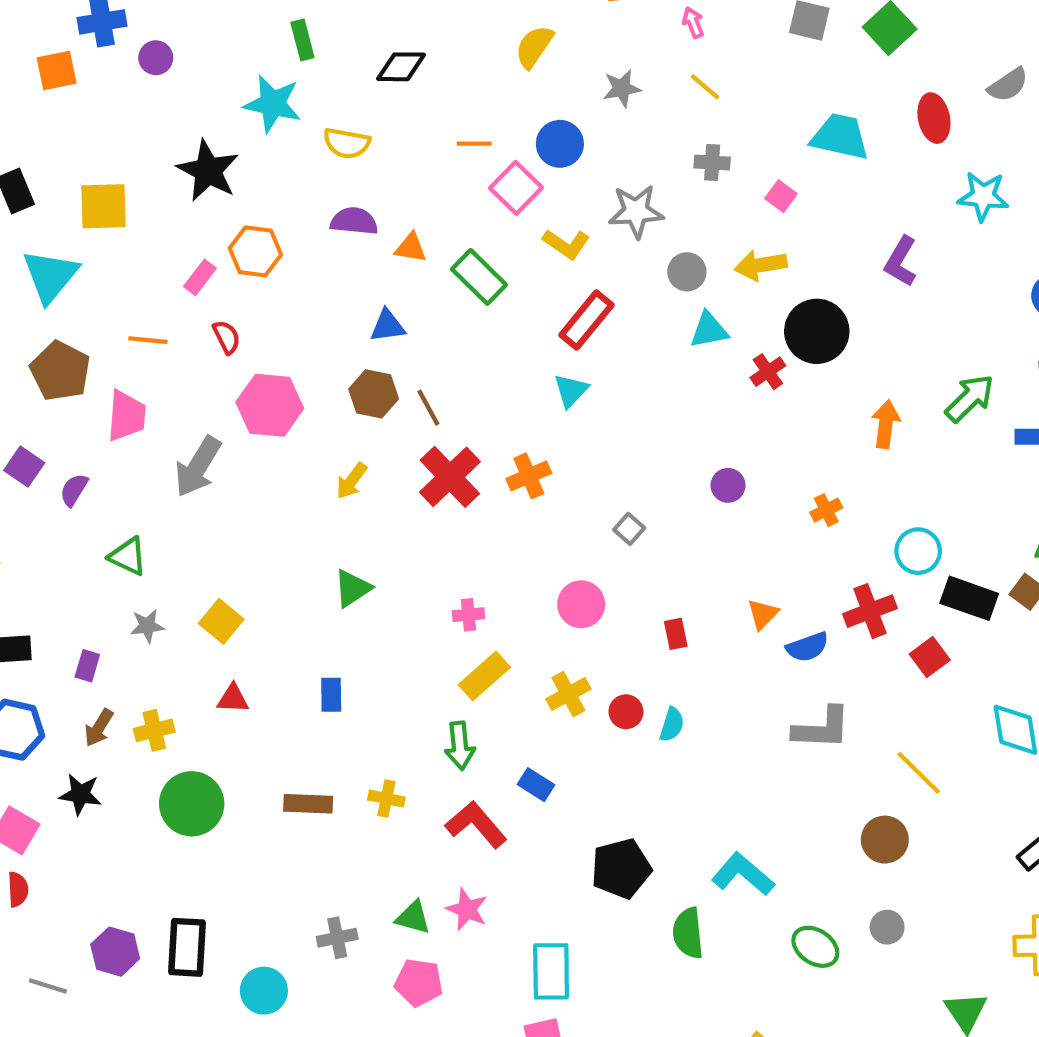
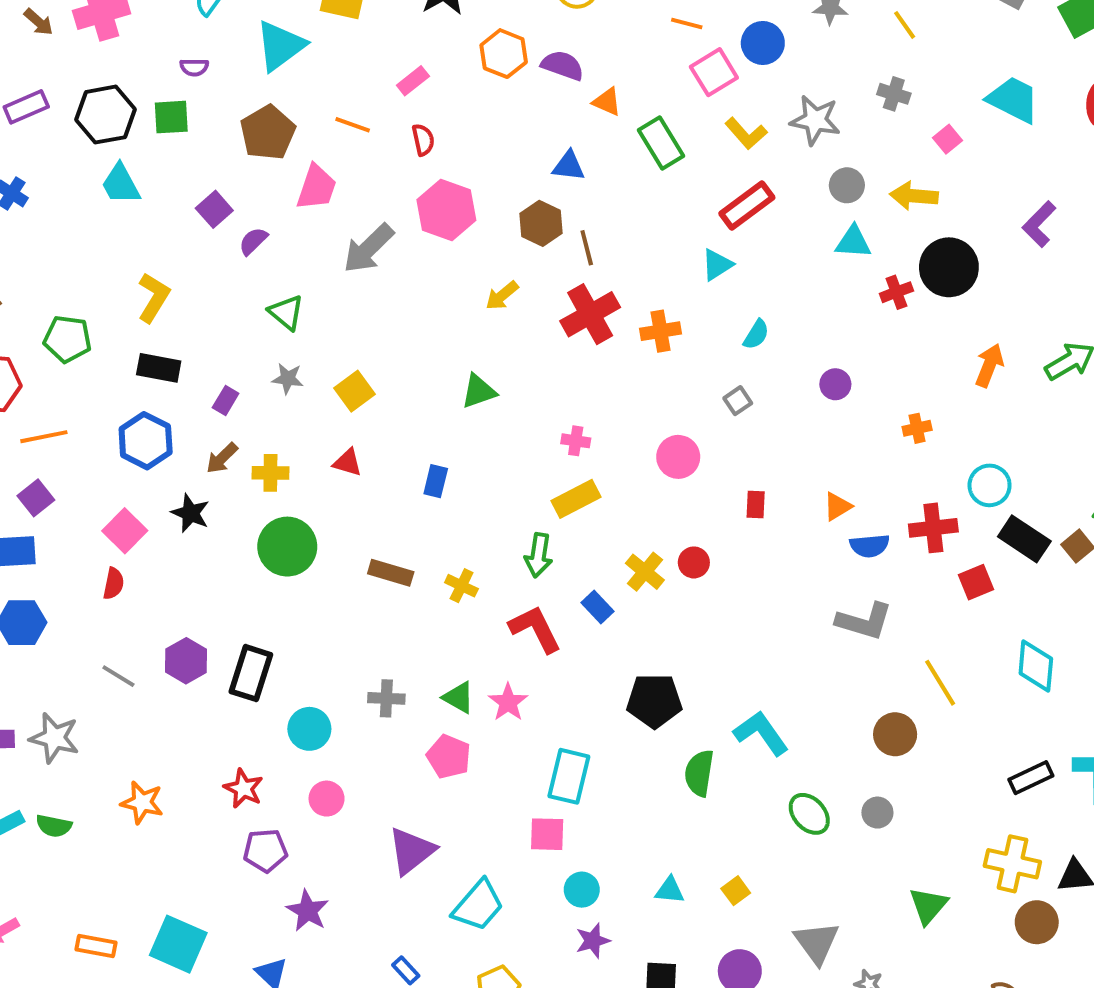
orange hexagon: (255, 251) -> (504, 54), moved
yellow cross: (568, 694) -> (645, 572), moved, turned -36
cyan semicircle: (672, 725) -> (756, 334), moved

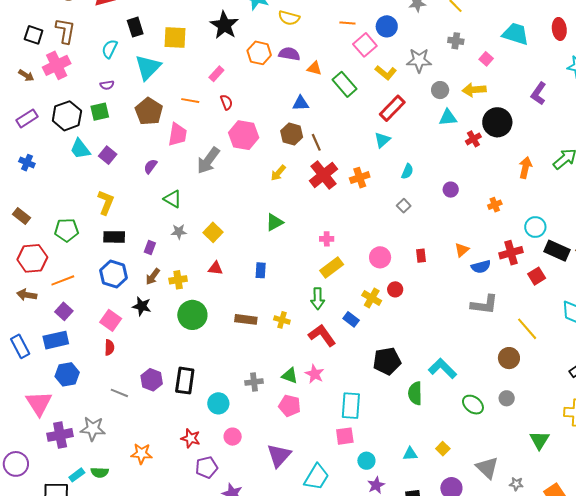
purple square: (214, 209) -> (108, 155), moved
pink circle: (678, 457) -> (380, 257), moved

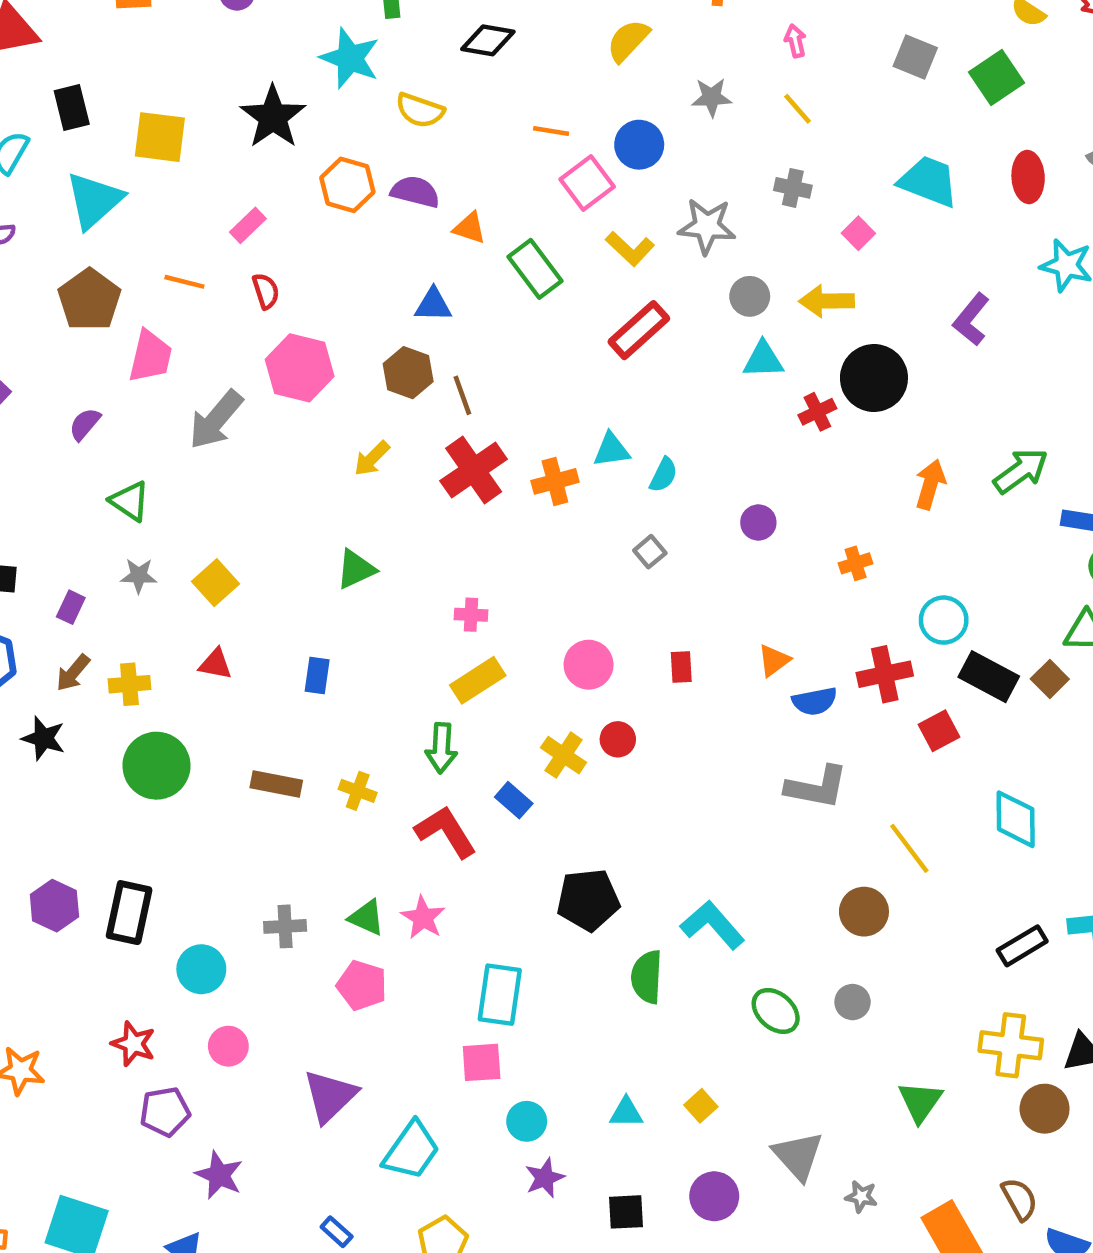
cyan triangle: (382, 140) -> (612, 450), moved, turned 30

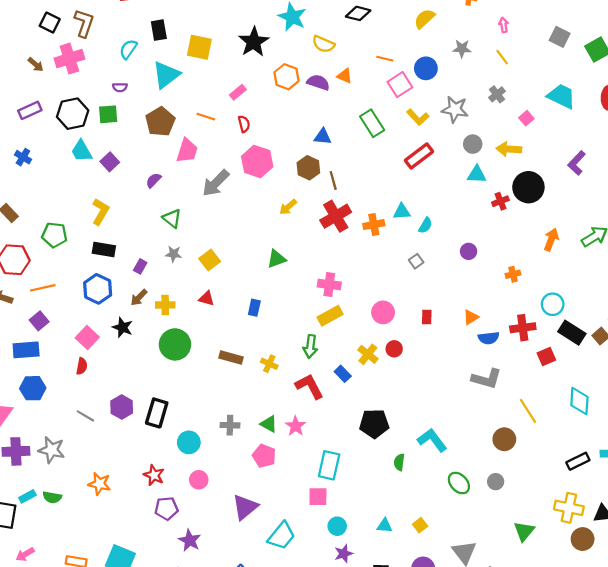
gray cross: (793, 188) -> (497, 94), turned 35
orange triangle: (469, 228) -> (345, 76), moved
pink cross: (471, 615) -> (329, 285), size x1.5
green semicircle: (647, 977) -> (399, 462), size x0.7

